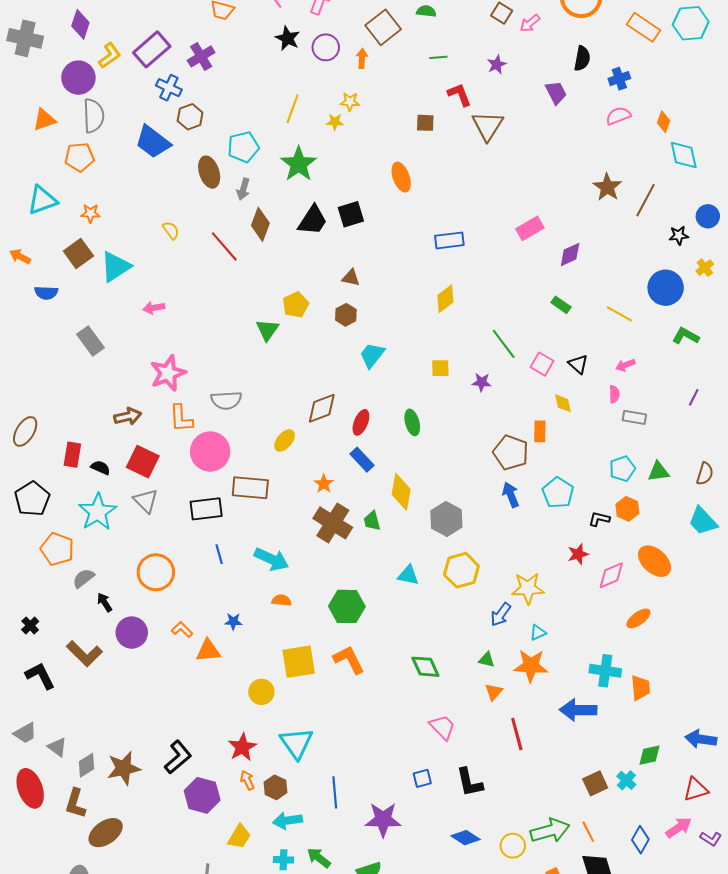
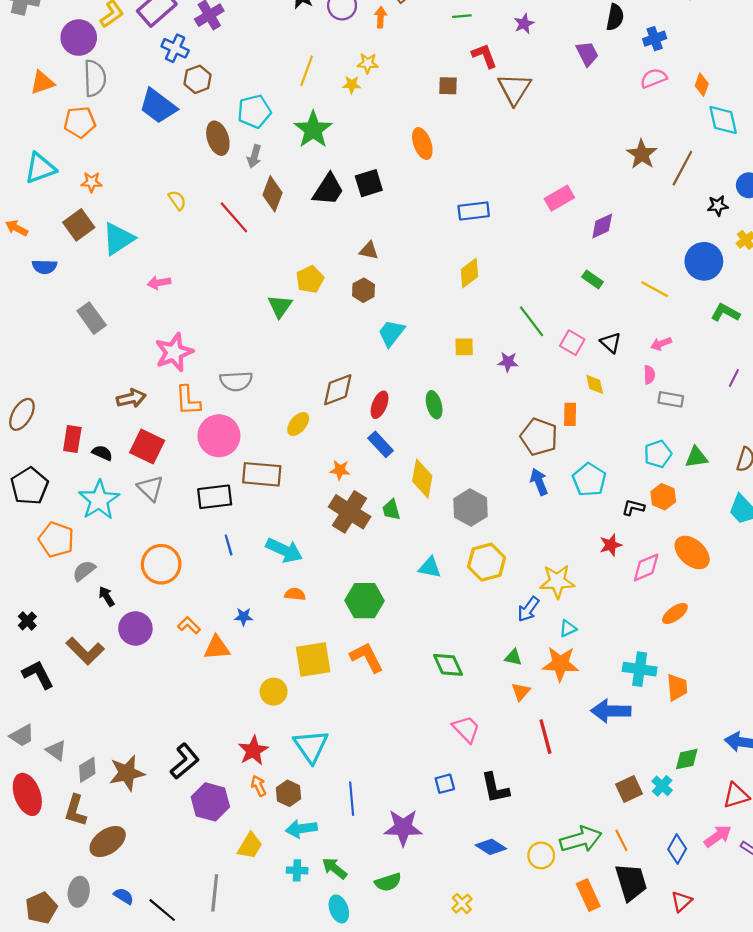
orange star: (324, 484) -> (340, 470), turned -30

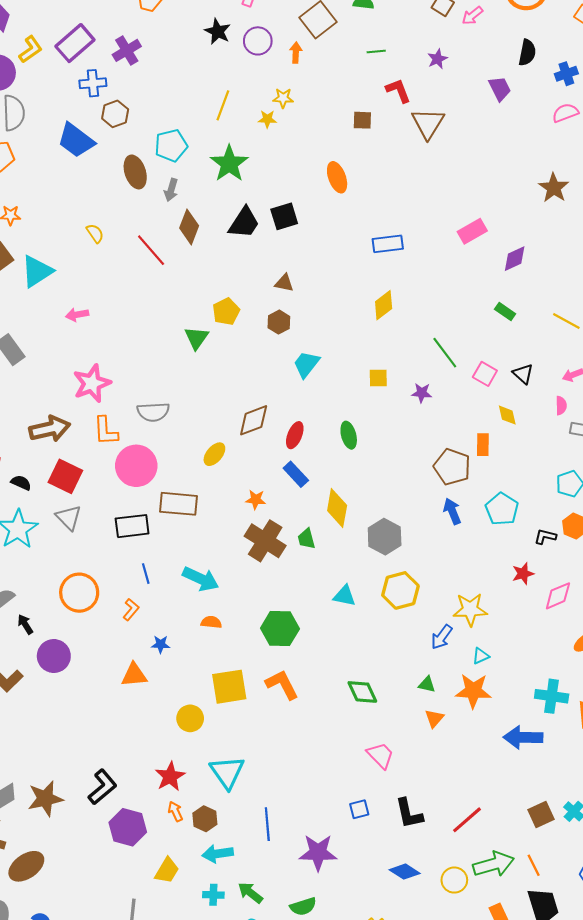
blue cross: (175, 48) -> (93, 83), turned -30
brown arrow: (131, 398) -> (50, 429), size x1.4
orange L-shape: (189, 625) -> (131, 610), moved, turned 85
red line: (545, 737) -> (467, 820), moved, turned 64

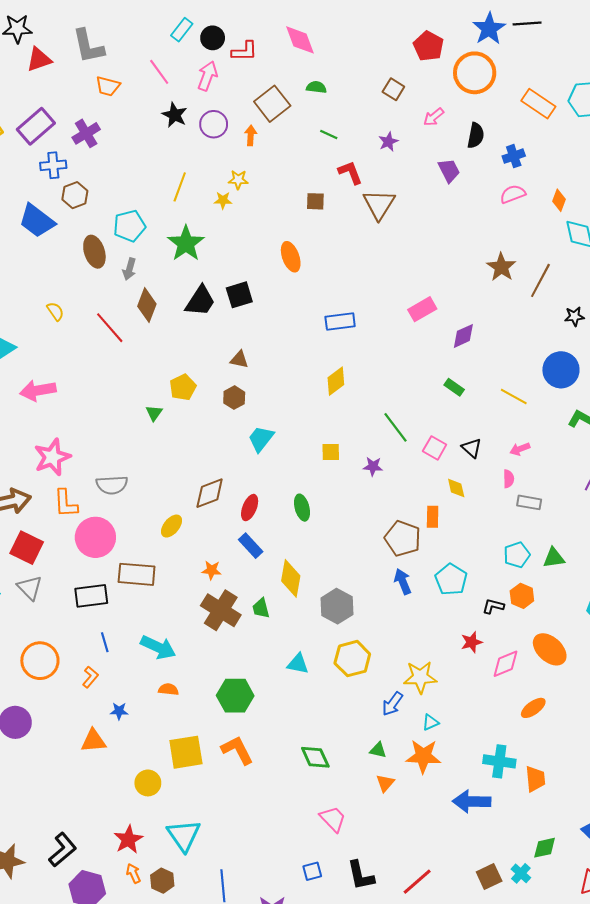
pink arrow: (472, 16) -> (434, 117), moved
green line: (376, 52) -> (329, 134), turned 30
pink arrow: (77, 315) -> (38, 390), size x1.6
green triangle: (196, 338) -> (154, 413), size x0.7

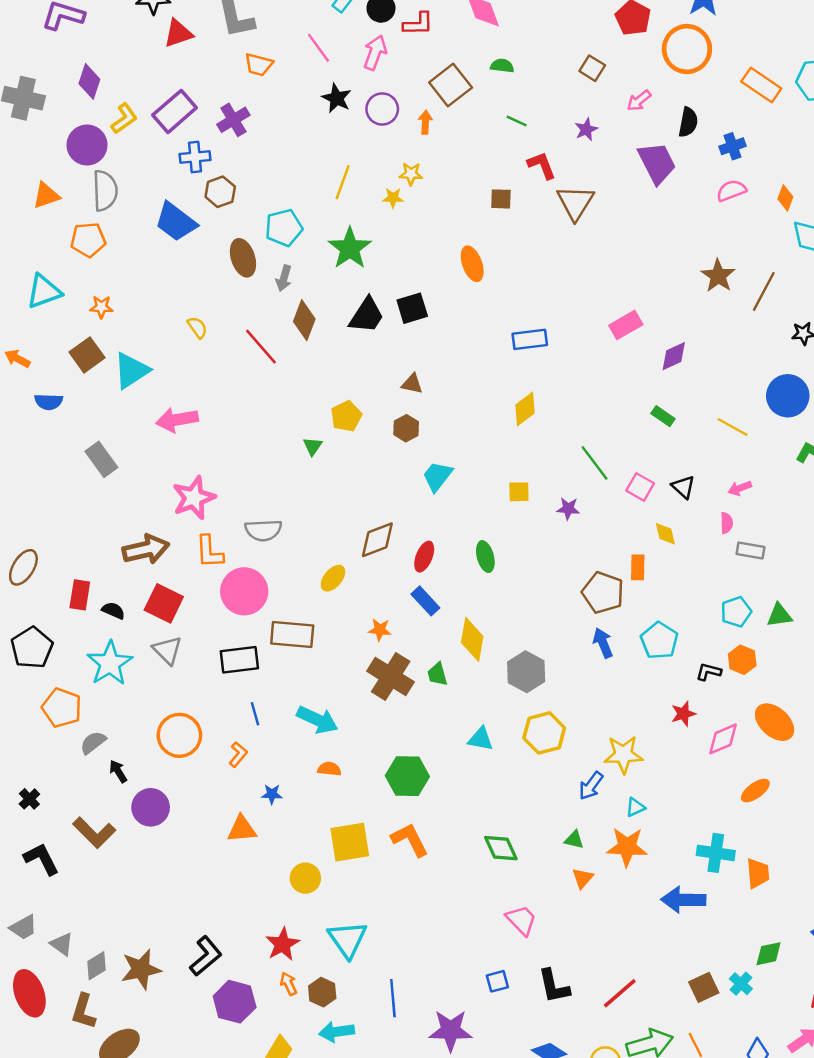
purple trapezoid: (449, 170) -> (657, 163), size x1.5

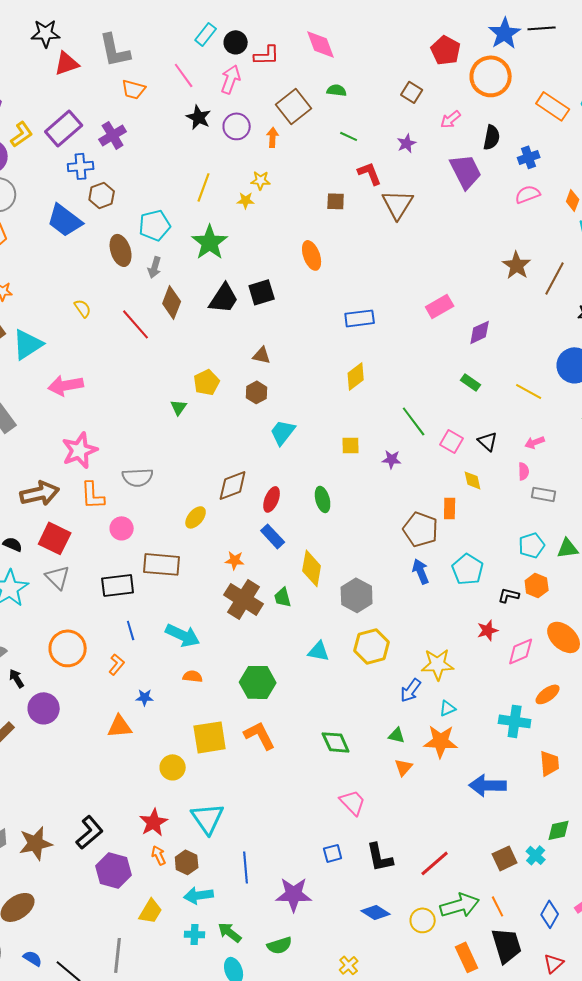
pink circle: (244, 591) -> (122, 528), size x0.6
cyan cross: (716, 853) -> (515, 721), moved

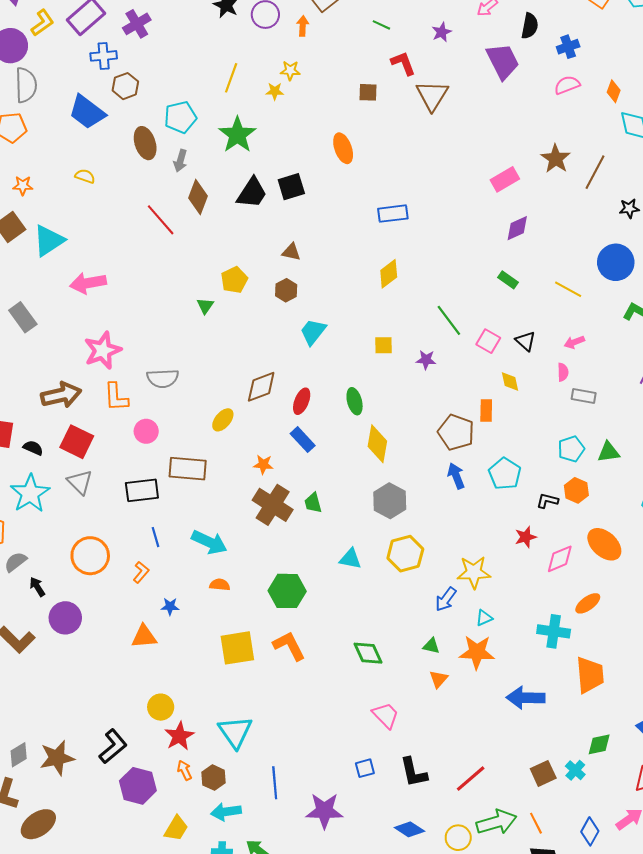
pink rectangle: (440, 306) -> (505, 179), moved
yellow semicircle: (83, 308) -> (85, 176), moved, turned -36
yellow diamond: (312, 568) -> (377, 444), moved
orange trapezoid: (550, 763) -> (590, 675), size x1.4
yellow circle: (173, 767) -> (161, 707), moved

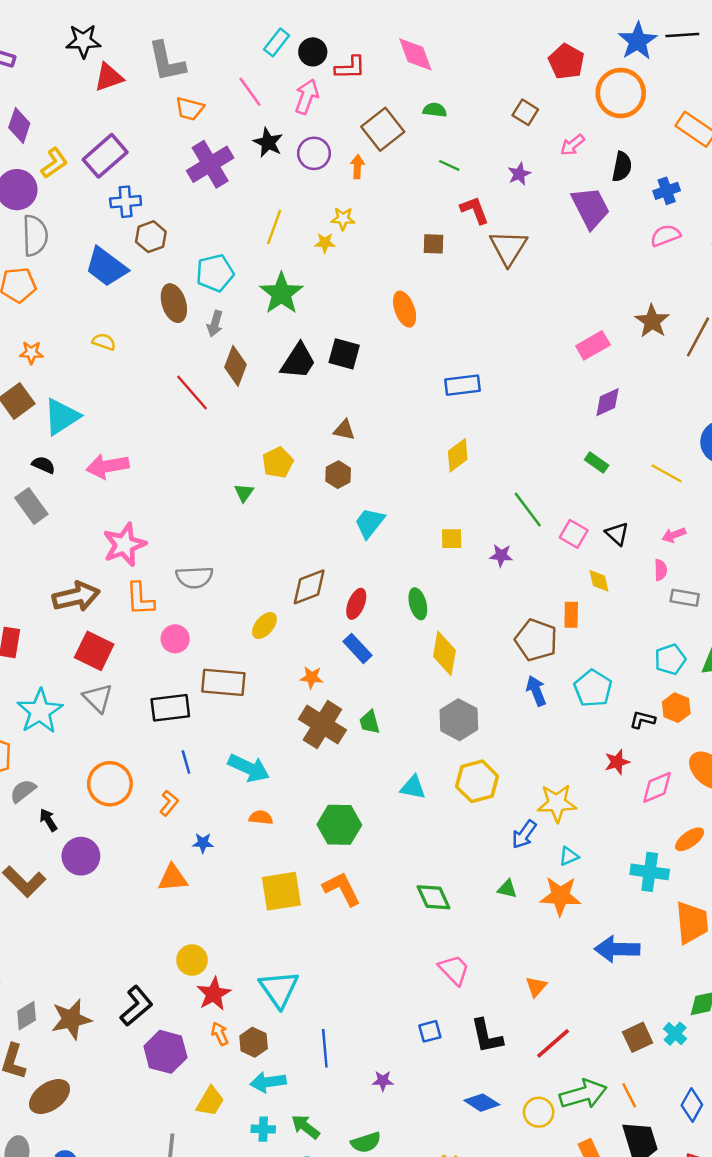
purple cross: (137, 24) -> (210, 164), moved, size x1.4
black square: (291, 187) -> (344, 354), turned 32
black semicircle: (33, 448) -> (43, 465), moved
orange triangle: (438, 679) -> (536, 987), moved
purple star: (324, 811) -> (383, 1081), size x0.5

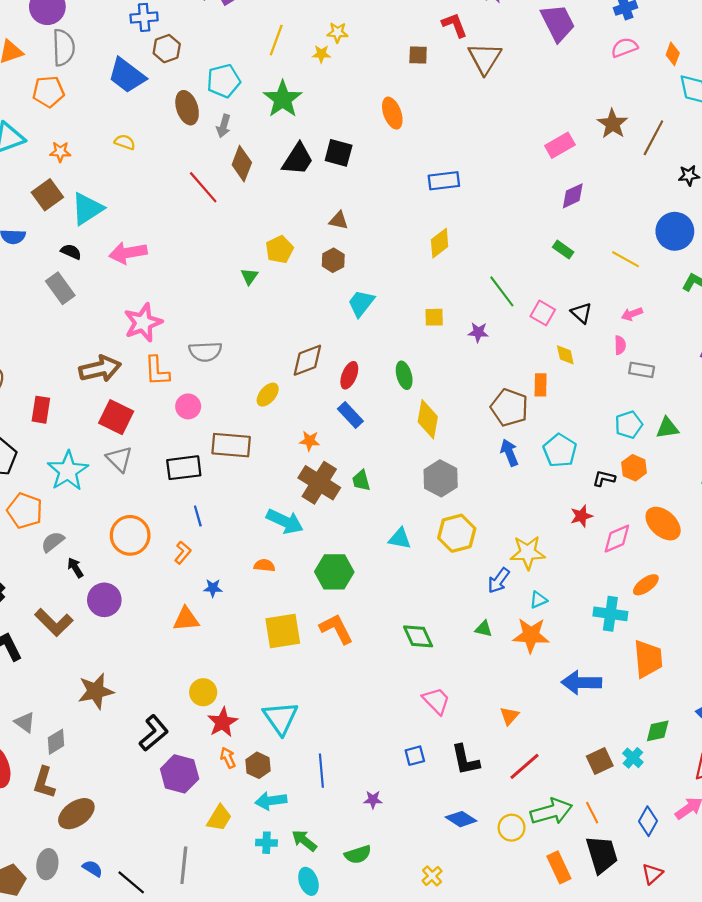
cyan arrow: (249, 768) -> (285, 521), moved
brown star: (71, 1019) -> (96, 691), moved

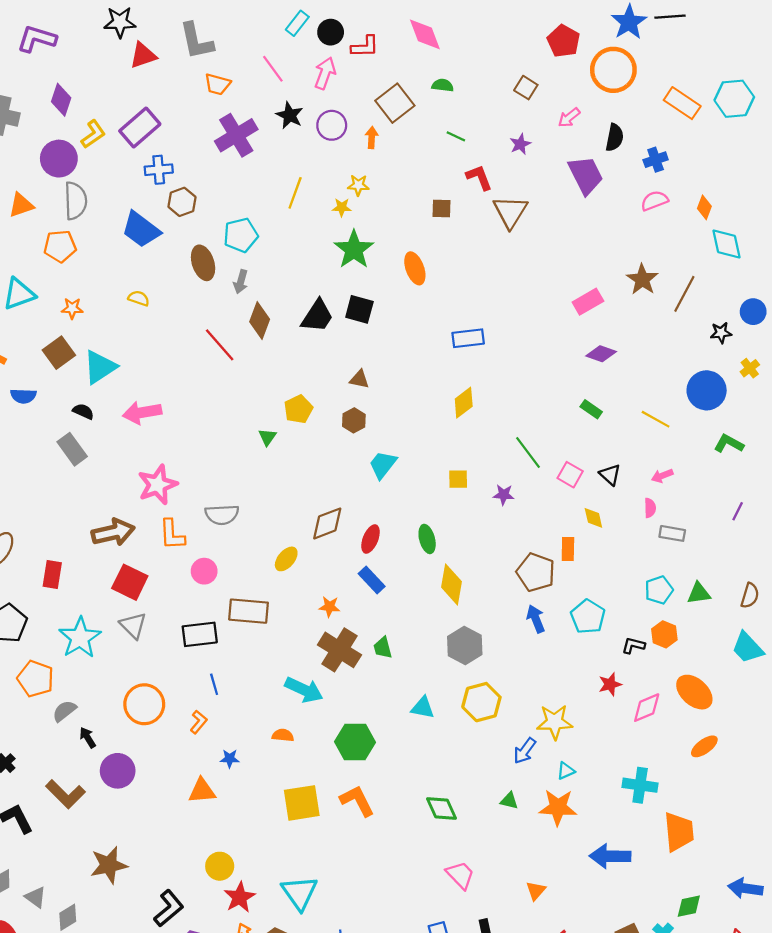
green star: (283, 99) -> (354, 250), moved
purple diamond: (573, 196) -> (601, 354), turned 44
orange ellipse: (646, 585) -> (704, 746), moved

